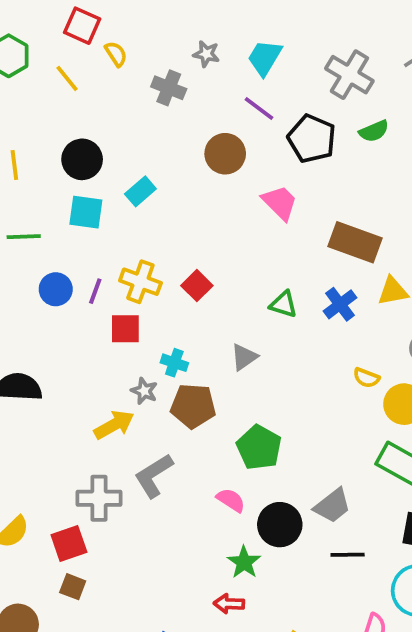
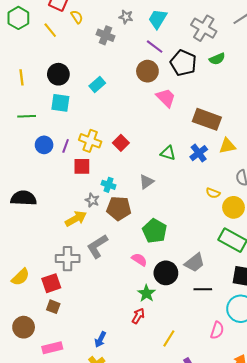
brown circle: (225, 154) -> (147, 71), moved
cyan rectangle: (140, 191) -> (97, 84), moved
red arrow: (229, 604) -> (138, 316), turned 119

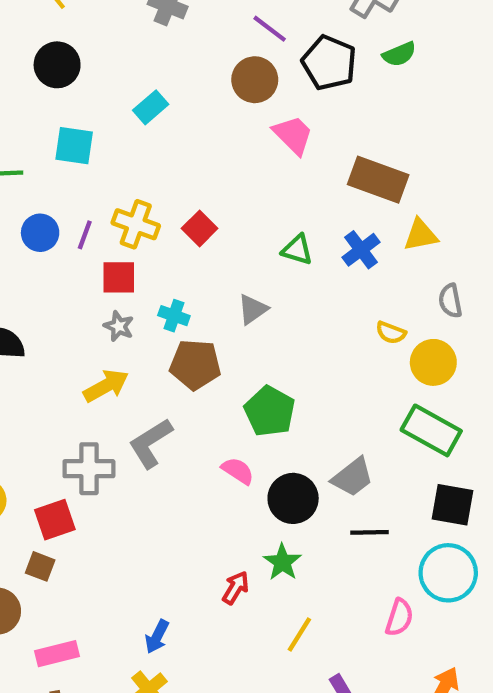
black circle: (58, 74) -> (57, 65), moved
gray star: (92, 200) -> (119, 326), moved
green star: (146, 293) -> (282, 562), moved
brown square: (53, 307) -> (40, 566), moved

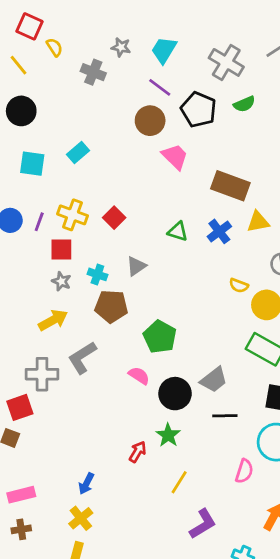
cyan rectangle: (151, 107) -> (78, 153), moved
gray triangle: (253, 309) -> (136, 266), moved

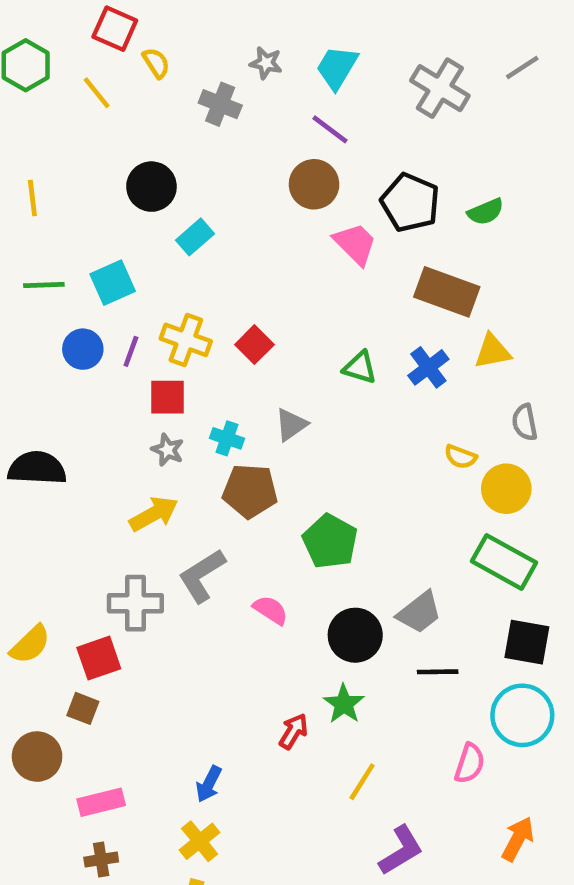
green semicircle: (244, 104) -> (486, 212), moved
black pentagon: (199, 110) -> (410, 203), moved
black circle: (21, 111) -> (151, 187), moved
cyan square: (32, 164) -> (113, 283), moved, turned -32
pink semicircle: (139, 376) -> (271, 610), moved

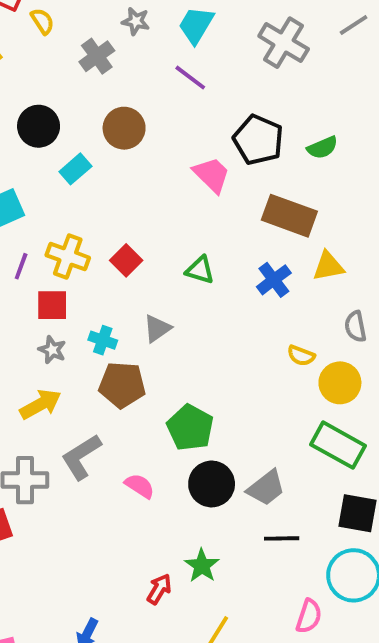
gray cross: (220, 104) -> (97, 56), turned 32
brown circle: (314, 184) -> (124, 128), moved
green triangle: (360, 367) -> (200, 270), moved
black circle: (355, 635) -> (212, 484), moved

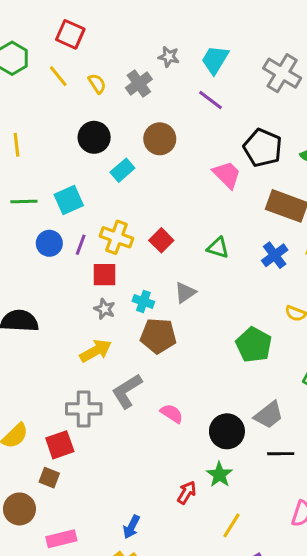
yellow semicircle: (42, 21) -> (97, 84), moved
green pentagon: (190, 428) -> (254, 345), moved
black circle: (212, 484) -> (227, 431), moved

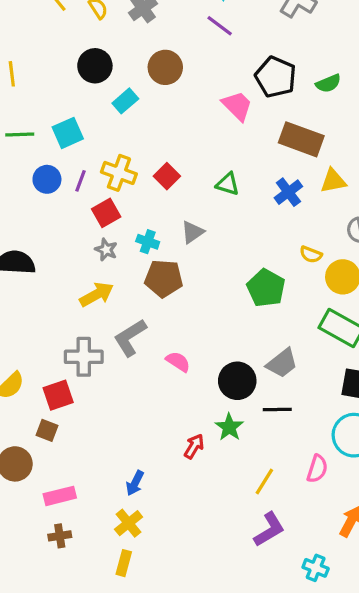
red square: (105, 275) -> (106, 213), turned -30
black line: (281, 454) -> (277, 410), moved
yellow line: (231, 525) -> (264, 482), moved

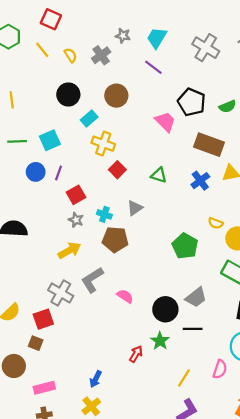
yellow cross: (119, 173) -> (103, 144), moved
gray cross: (84, 357) -> (61, 293), turned 30

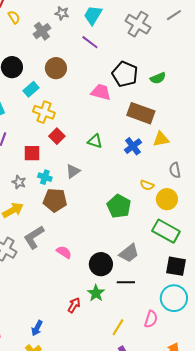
yellow semicircle: (71, 55) -> (14, 17), moved
pink trapezoid: (165, 122) -> (101, 92), turned -30
red square: (76, 195) -> (32, 153), moved, turned 30

